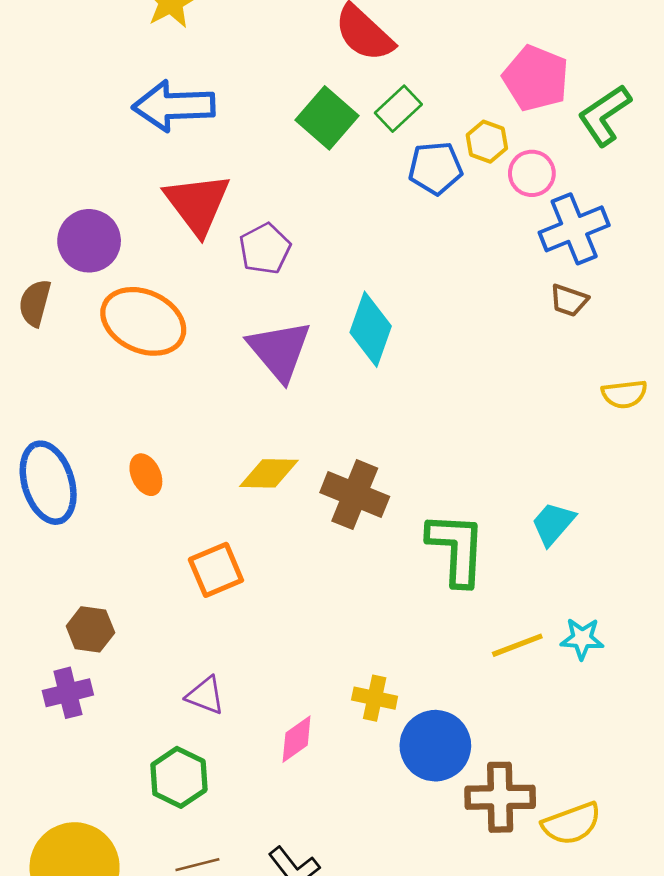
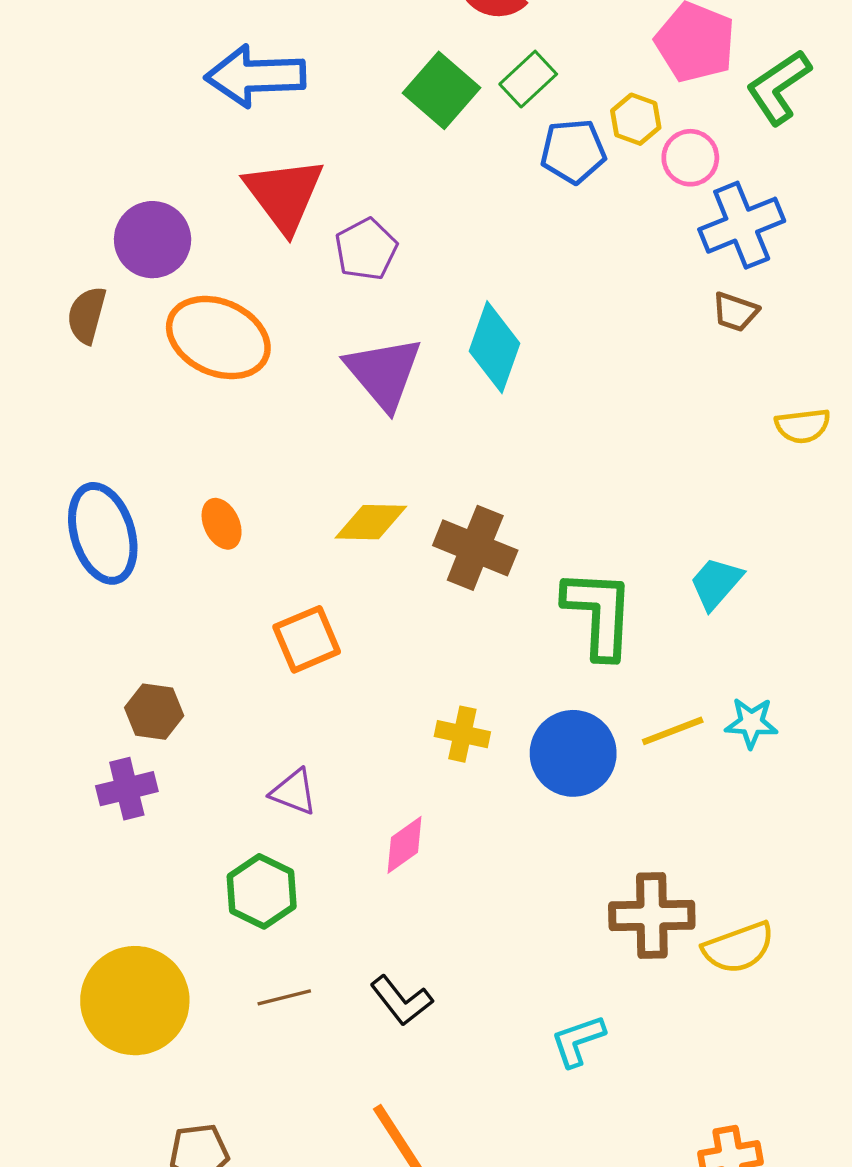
yellow cross: (375, 698) -> (462, 734), moved
blue circle: (435, 746) -> (573, 753), moved

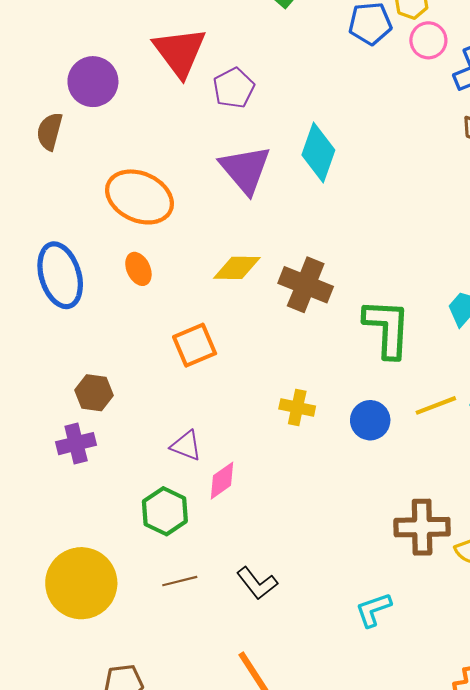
pink circle: (690, 158) -> (428, 40), moved
orange ellipse: (218, 338) -> (140, 197), moved
blue circle: (573, 753) -> (370, 420), size x0.7
pink diamond: (405, 845) -> (222, 481), moved

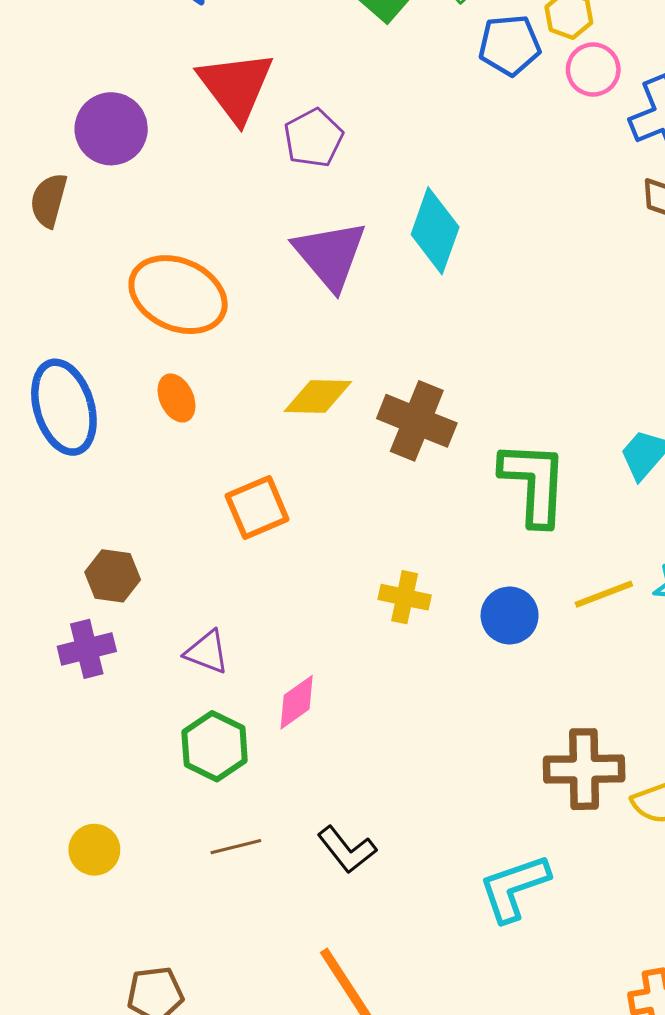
purple triangle: (186, 446) -> (207, 652), moved
yellow circle: (81, 583) -> (94, 850), size x0.5
cyan L-shape: (373, 610) -> (514, 888), size x1.4

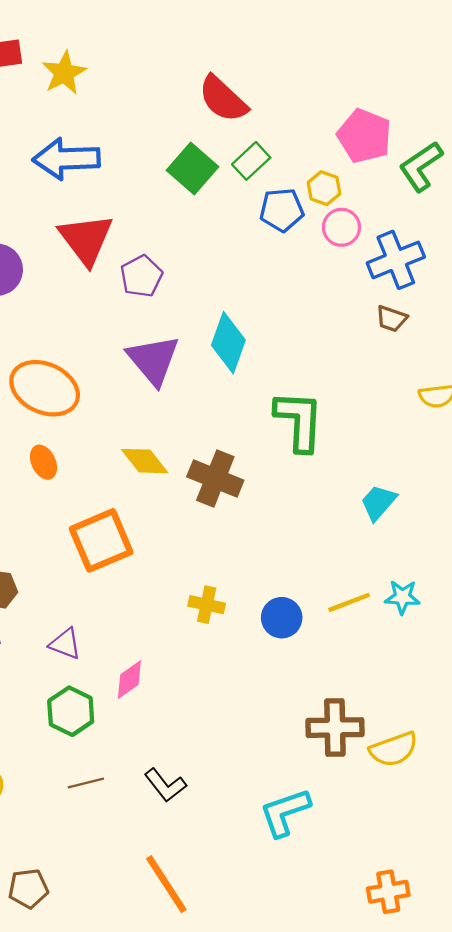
yellow diamond: (318, 396) -> (145, 461), turned 51
green L-shape: (534, 483) -> (299, 421), moved
orange square: (257, 508) -> (101, 540), size x1.4

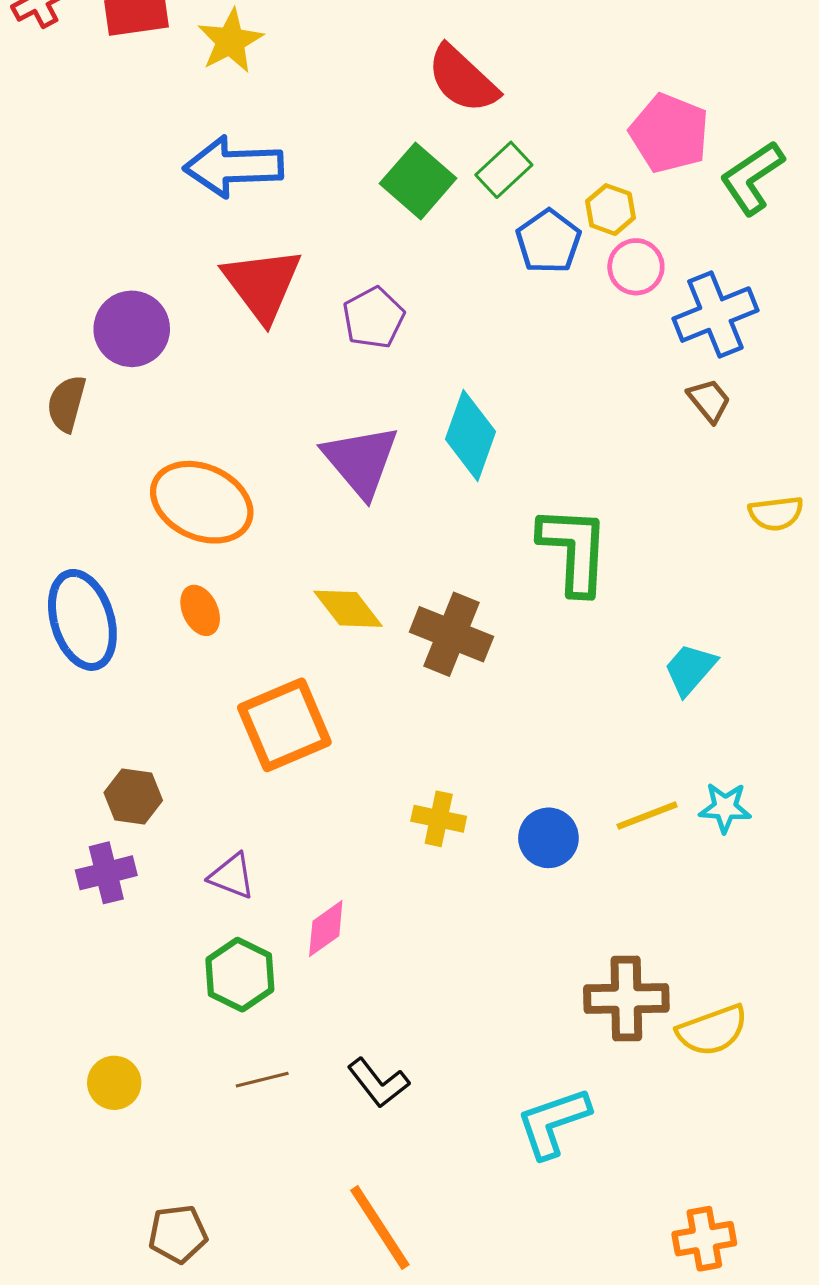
blue pentagon: (282, 210) -> (548, 241), turned -30
purple pentagon: (141, 276) -> (373, 318), moved
brown trapezoid: (391, 319) -> (709, 400), turned -148

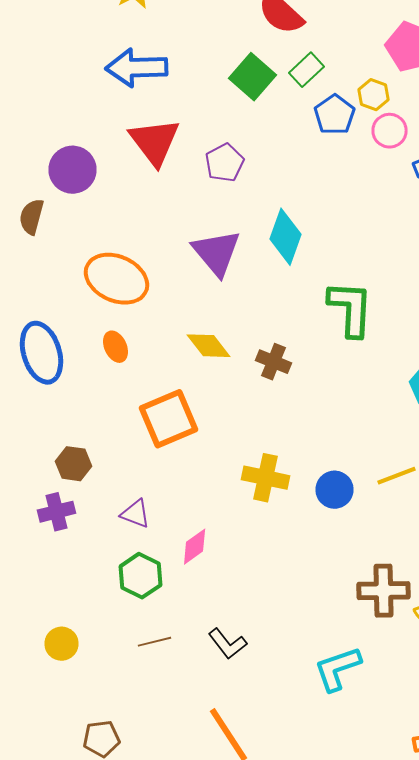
brown cross: (451, 634) -> (274, 362), size x0.7
yellow cross: (439, 819) -> (266, 478), size x1.4

